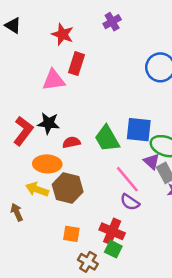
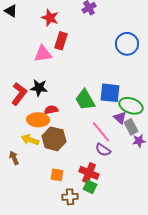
red semicircle: (71, 142) -> (51, 110), moved
brown cross: (88, 262) -> (70, 197), turned -35

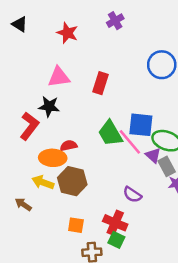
red rectangle: (61, 41) -> (100, 83), moved
black star: (39, 88) -> (49, 106), moved
pink line: (101, 132) -> (130, 142), moved
brown arrow: (14, 158) -> (23, 204), turned -32

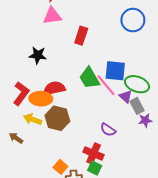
pink triangle: (59, 77) -> (52, 16), moved
red L-shape: (29, 126) -> (21, 93), moved
red semicircle: (69, 146) -> (54, 88), size x1.5
orange square: (76, 225) -> (60, 167), moved, turned 32

